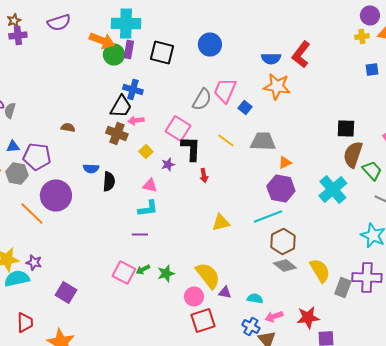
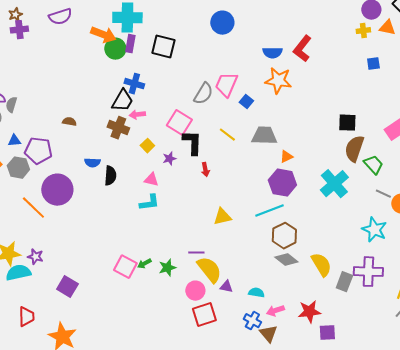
blue circle: (210, 44) -> (222, 23), moved
purple line: (140, 234) -> (196, 253), moved

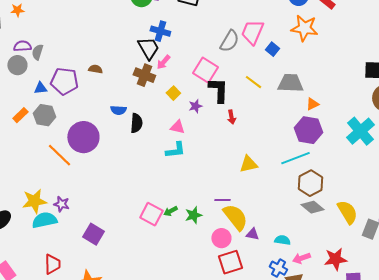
black trapezoid: (122, 101) -> (148, 48), turned -60
pink arrow: (137, 115) -> (163, 62), turned -42
purple pentagon: (38, 151) -> (64, 81), moved

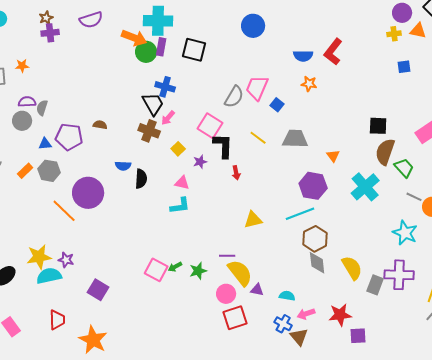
orange star: (304, 28) -> (309, 84), size x0.6
orange triangle: (312, 104) -> (333, 156), moved, turned -40
gray diamond: (312, 207) -> (317, 263), turned 45

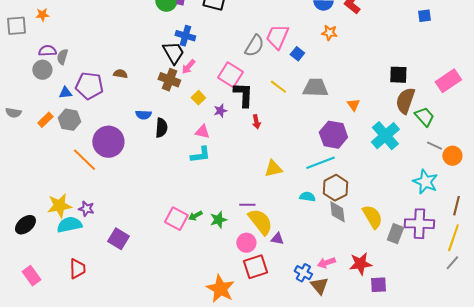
cyan semicircle: (287, 296) -> (307, 197), moved
orange star: (93, 340) -> (220, 289), moved

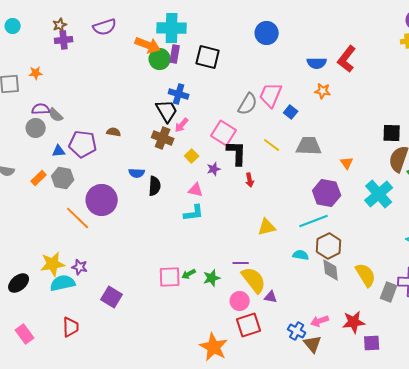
gray semicircle: (62, 57) -> (56, 115), turned -63
pink square: (176, 219) -> (170, 277), turned -30

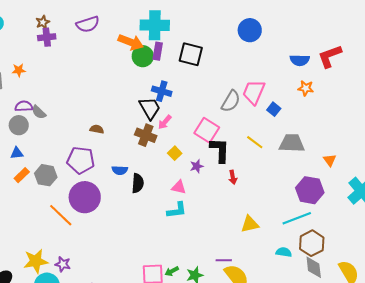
red L-shape: (347, 59) -> (330, 56), turned 32
purple pentagon: (83, 144) -> (81, 160), moved
blue triangle: (59, 151) -> (17, 153), moved

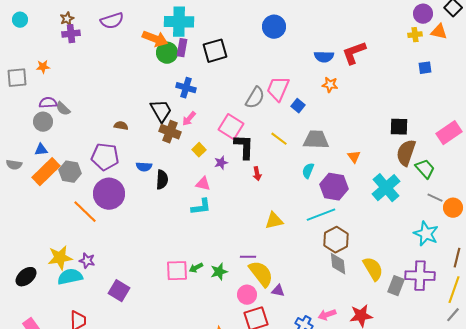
black square: (191, 54) -> (215, 51), turned -30
black trapezoid: (150, 108) -> (161, 111), moved
orange rectangle: (22, 175) -> (46, 172), size x1.8
cyan semicircle: (284, 252) -> (308, 171), moved, turned -77

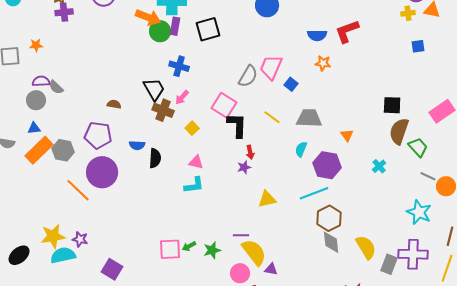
purple star: (221, 163) -> (244, 167), moved
cyan cross: (386, 188) -> (379, 166), size x0.5

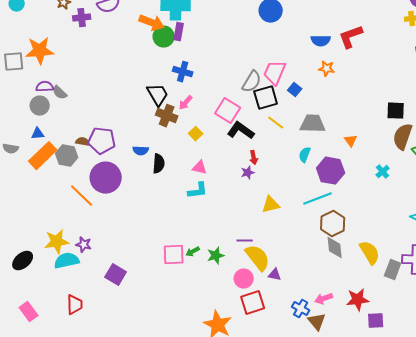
purple cross: (64, 12) -> (82, 18), moved
black square: (208, 29) -> (266, 98), moved
orange star: (36, 45) -> (40, 51), size x2.0
brown semicircle: (114, 104) -> (83, 142), moved
black L-shape: (237, 125) -> (241, 131), turned -56

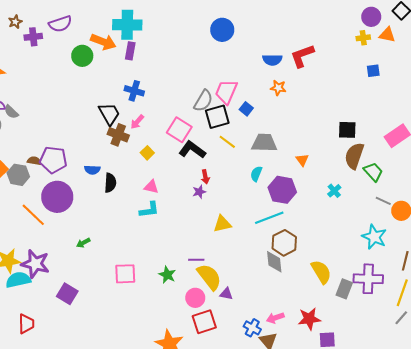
green circle: (164, 37) -> (82, 56), moved
purple star: (84, 245) -> (35, 264), size x1.8
gray diamond: (335, 248) -> (274, 262), moved
green arrow: (193, 252) -> (83, 243), moved
green star: (216, 256) -> (167, 275), turned -30

